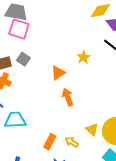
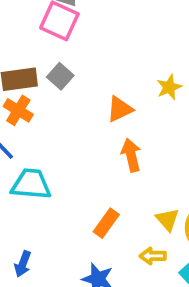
orange rectangle: (50, 142) -> (106, 223), moved
yellow arrow: (72, 142) -> (153, 256), moved, turned -40

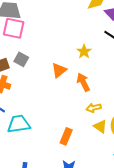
orange arrow: (131, 155) -> (83, 82), moved
yellow arrow: (153, 256) -> (94, 108), moved

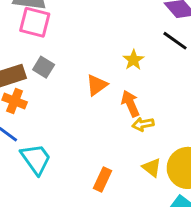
yellow arrow: (94, 108) -> (143, 124), moved
cyan trapezoid: (19, 124) -> (36, 159), turned 60

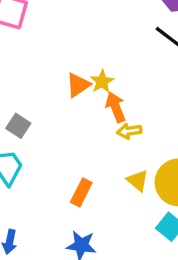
yellow star: (134, 60) -> (102, 82), moved
gray square: (44, 67) -> (18, 126), moved

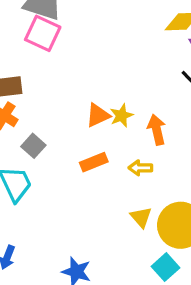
orange arrow: (116, 107) -> (157, 130), moved
orange rectangle: (81, 192) -> (94, 162), moved, turned 32

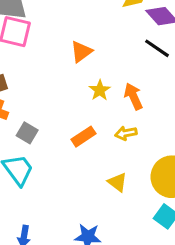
orange triangle: (98, 115) -> (81, 52), moved
yellow triangle: (141, 217) -> (117, 182), moved

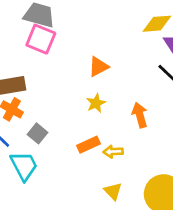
yellow star: (100, 90) -> (96, 103), moved
yellow arrow: (126, 133) -> (113, 152), moved

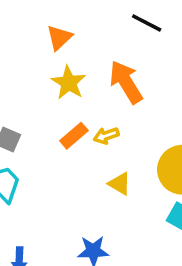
yellow star: (96, 103) -> (69, 83), size x1.4
orange arrow: (140, 115) -> (126, 82), size x1.4

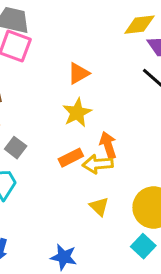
orange arrow: (126, 82) -> (108, 145), moved, size x0.7
yellow arrow: (106, 136) -> (98, 164), size x1.4

